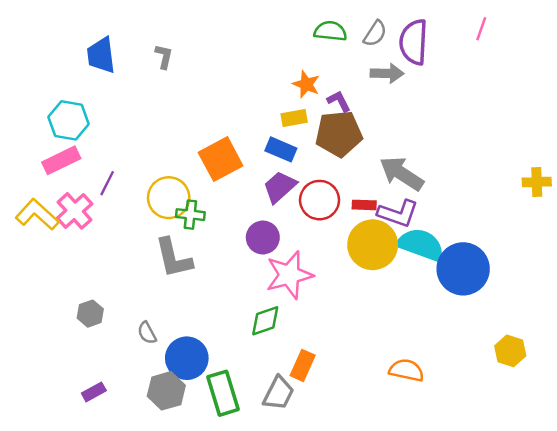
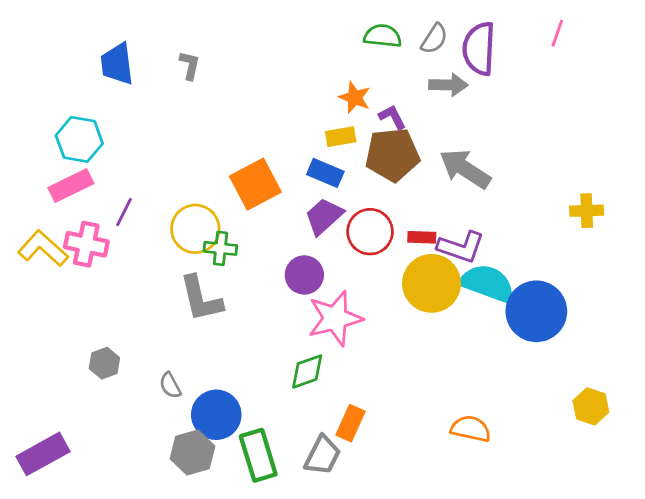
gray arrow: (402, 174) -> (465, 169), moved
yellow cross: (537, 182) -> (587, 211), moved
pink cross: (75, 211) -> (86, 244), turned -36
purple rectangle: (94, 392) -> (43, 454), moved, size x1.8

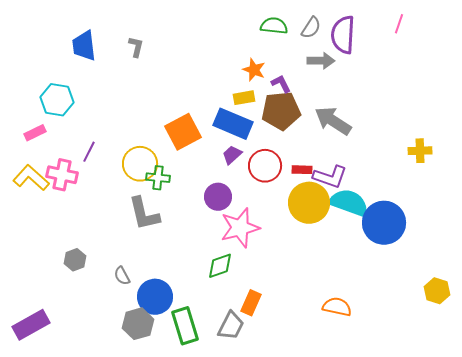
blue rectangle: (325, 173) -> (233, 124), size x1.5
pink rectangle: (71, 186) -> (35, 133), moved, size x0.7
purple trapezoid: (324, 216) -> (232, 155), size x0.7
yellow hexagon: (591, 406) -> (437, 291), moved

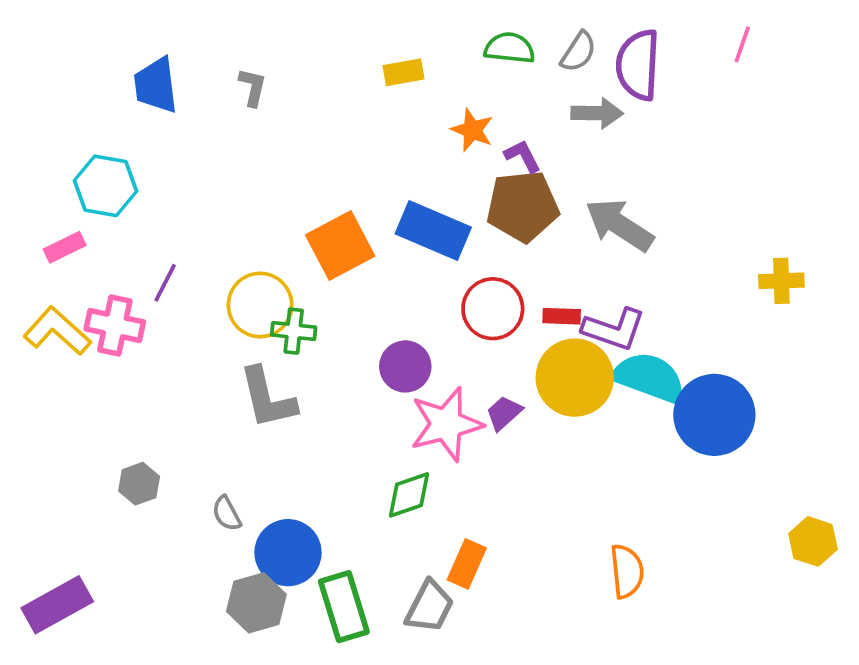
yellow rectangle: (244, 98) -> (403, 72), moved
purple trapezoid: (232, 155) -> (504, 413), moved
orange semicircle: (337, 307) -> (627, 571), turned 72

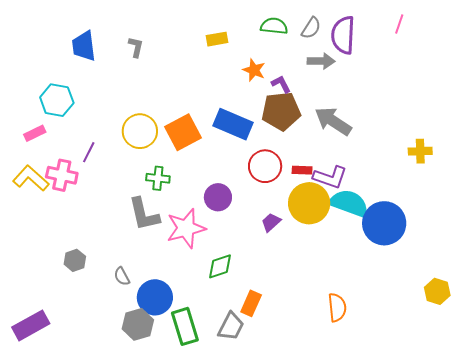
yellow circle: (260, 305) -> (140, 131), moved
pink star: (446, 424) -> (186, 228), moved

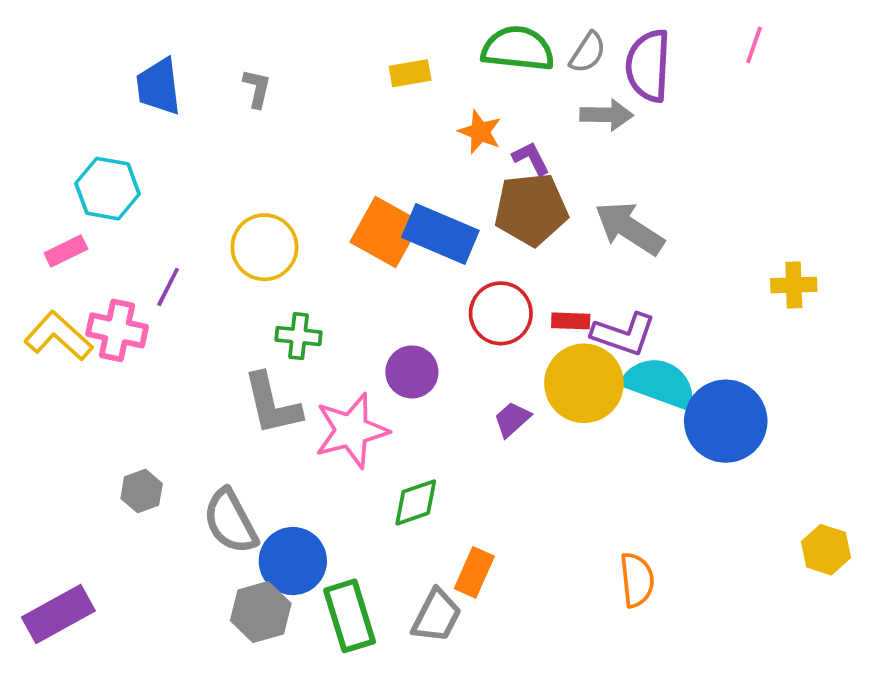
green semicircle: (274, 26) -> (518, 49), size x1.4
orange square: (183, 132) -> (385, 232), moved, turned -33
gray semicircle: (122, 276) -> (230, 521), size x1.8

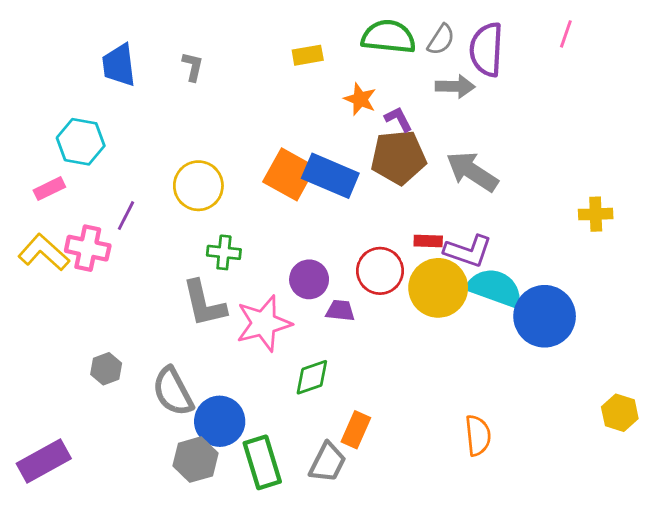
red circle: (501, 313) -> (380, 271), moved
purple trapezoid: (512, 419) -> (340, 311), moved, turned 48

